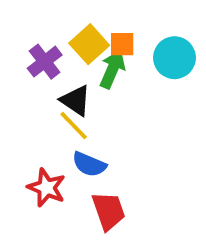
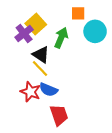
yellow square: (89, 44) -> (36, 24), moved
orange square: (122, 44) -> (78, 13), moved
red star: (47, 188) -> (30, 92), moved

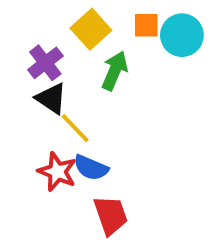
yellow square: (36, 24) -> (91, 29), moved
cyan circle: (95, 31) -> (182, 35), moved
black triangle: (41, 55) -> (51, 98), moved

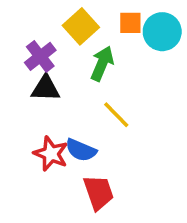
black triangle: (51, 98) -> (46, 88), turned -32
yellow line: (75, 128) -> (116, 115), moved

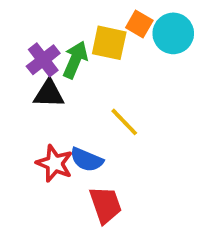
orange square: (130, 23) -> (139, 24), turned 30
yellow square: (81, 26) -> (109, 43), moved, turned -36
green arrow: (102, 64) -> (75, 60), moved

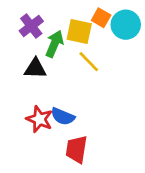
purple cross: (43, 60) -> (31, 26), moved
yellow line: (124, 122) -> (89, 62), moved
red trapezoid: (105, 205) -> (76, 149), turned -152

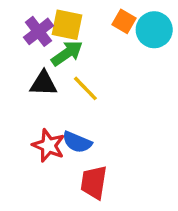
yellow square: (79, 31) -> (67, 25), moved
green arrow: (55, 44) -> (67, 53), turned 32
yellow line: (89, 62) -> (85, 88), moved

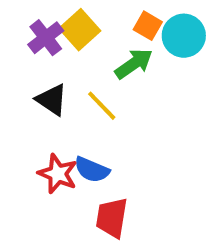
yellow square: (67, 25) -> (80, 30), turned 36
green arrow: (67, 53) -> (134, 64), moved
black triangle: (44, 83) -> (52, 100), turned 32

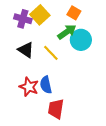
cyan circle: (184, 36) -> (81, 40), moved
purple cross: (46, 38) -> (23, 19), turned -36
blue semicircle: (92, 170) -> (46, 85), turned 54

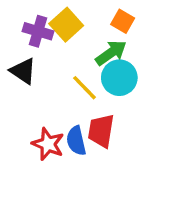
cyan circle: (81, 40) -> (119, 78), moved
black triangle: (26, 50) -> (23, 71), moved
red trapezoid: (56, 109) -> (101, 131), moved

